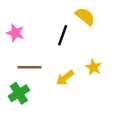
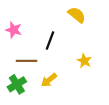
black line: (63, 35) -> (50, 40), moved
yellow arrow: (65, 78) -> (49, 80), moved

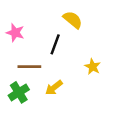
yellow semicircle: (77, 15) -> (73, 20), moved

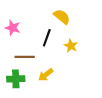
yellow star: (93, 67) -> (71, 46), moved
green cross: (19, 92) -> (16, 79), turned 30

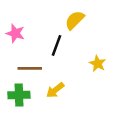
yellow semicircle: (62, 17) -> (75, 20), turned -84
yellow star: (71, 46) -> (98, 64), moved

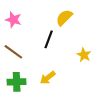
pink star: (15, 33) -> (13, 20), moved
brown line: (30, 68) -> (13, 52), moved, turned 36

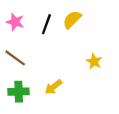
black line: (49, 39) -> (46, 24), moved

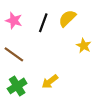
yellow star: (94, 61) -> (84, 46), moved
green cross: (19, 92) -> (17, 86), turned -30

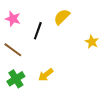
black line: (43, 23) -> (38, 31), moved
yellow star: (84, 46) -> (92, 42), moved

